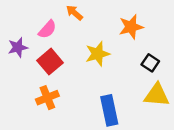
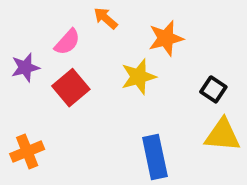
orange star: (131, 27) -> (166, 38), moved
orange cross: (47, 98) -> (27, 151), moved

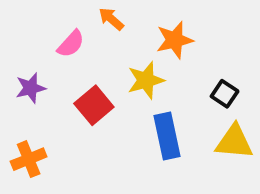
purple star: (25, 68) -> (31, 88), moved
red square: (71, 88) -> (94, 105), moved
blue rectangle: (155, 157) -> (167, 136), moved

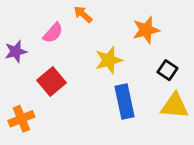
orange star: (175, 40) -> (146, 30), moved
purple star: (31, 88) -> (16, 51), moved
red square: (94, 105) -> (52, 82), moved

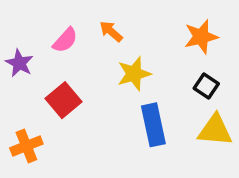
orange arrow: (83, 14) -> (111, 31), moved
orange star: (146, 30) -> (201, 37), moved
purple star: (16, 51) -> (19, 63), turned -30

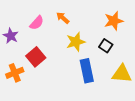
black square: (206, 86) -> (106, 46), moved
orange cross: (26, 146) -> (15, 73), moved

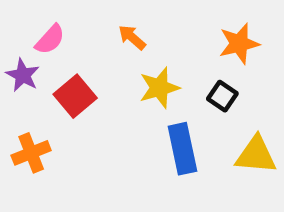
pink semicircle: (37, 23) -> (50, 39), moved
red square: (36, 57) -> (75, 96), moved

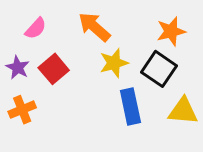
orange arrow: (132, 37) -> (94, 27), size x1.6
purple star: (23, 75) -> (18, 67), moved
black square: (222, 96) -> (159, 69), size x1.6

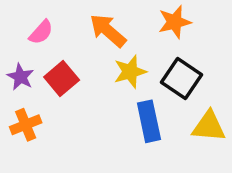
orange star: (171, 31) -> (175, 22), moved

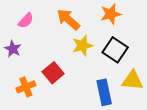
red square: (62, 78) -> (53, 73), moved
blue rectangle: (149, 121) -> (104, 92), moved
orange cross: (26, 125) -> (26, 87), moved

